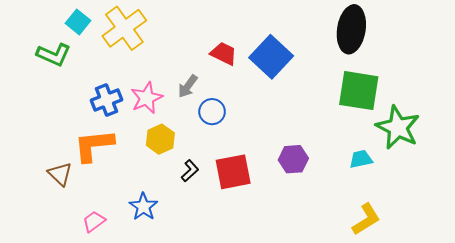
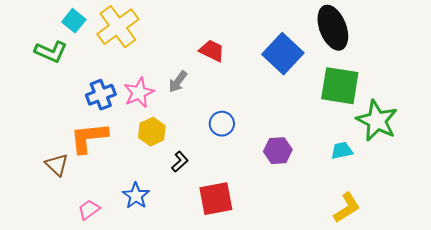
black ellipse: (351, 29) -> (333, 28), turned -30
blue square: (271, 57) -> (283, 54), moved
blue circle: (212, 112) -> (222, 124), moved
red square: (233, 172) -> (216, 199), moved

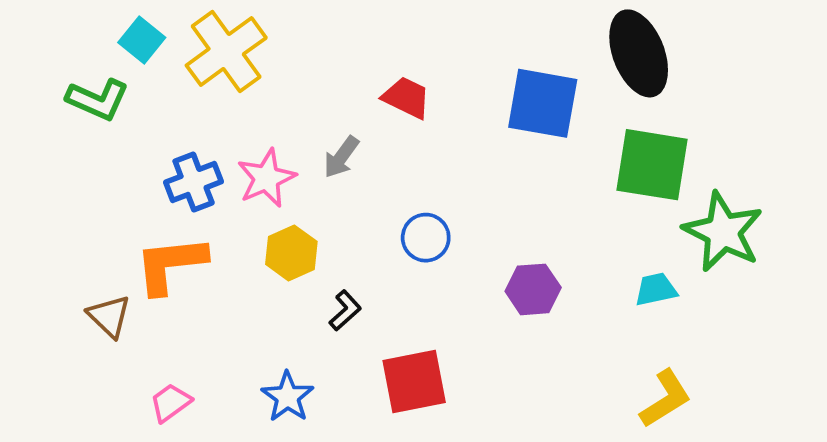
blue square: (283, 54) -> (543, 103), turned -33
blue star: (136, 196) -> (288, 397), moved

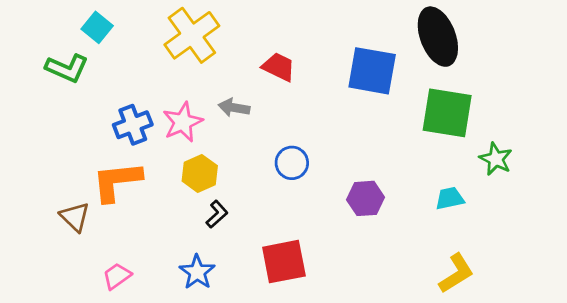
yellow cross: (226, 52) -> (192, 35), moved
gray arrow: (341, 157) -> (234, 108), turned 64
green star: (723, 232) -> (496, 159), size x0.6
black L-shape: (345, 310) -> (217, 214), moved

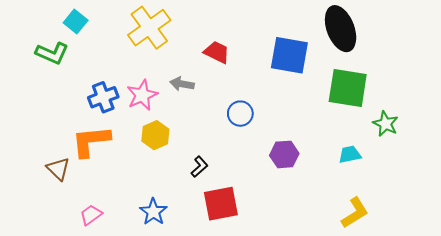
blue circle: (292, 163) -> (240, 114), moved
black L-shape: (217, 214) -> (199, 167), moved

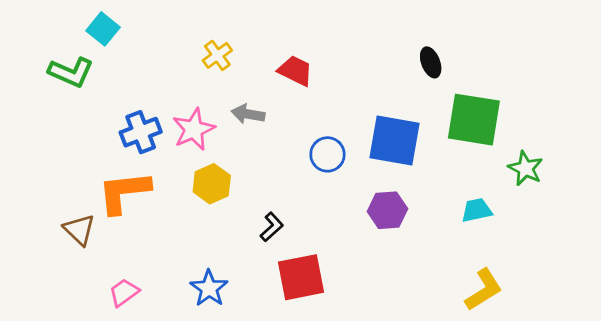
yellow cross: (149, 28) -> (217, 55), moved, size x0.5
black ellipse: (341, 29) -> (431, 62), moved, size x0.5
blue square: (289, 55) -> (394, 140), moved

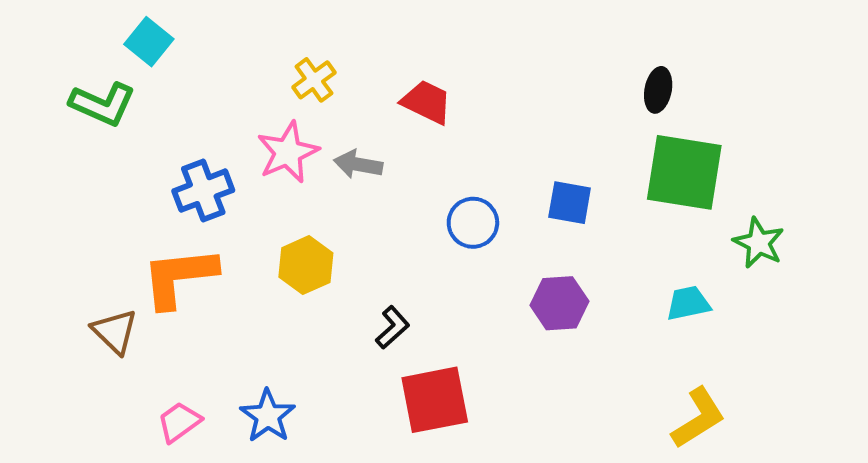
black ellipse: (431, 62) -> (658, 90), moved, turned 32
pink star: (194, 129) -> (288, 152), moved
blue square: (394, 140) -> (570, 203), size x0.6
blue star: (209, 288) -> (268, 416), moved

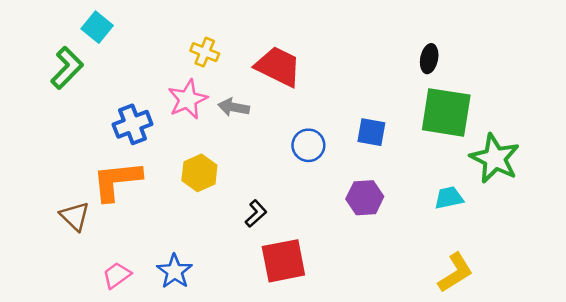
yellow cross: (314, 80) -> (205, 52), turned -32
red trapezoid: (427, 102) -> (278, 67), size x1.4
green L-shape: (103, 104) -> (67, 68), turned -69
green star: (759, 243) -> (495, 158), size x1.5

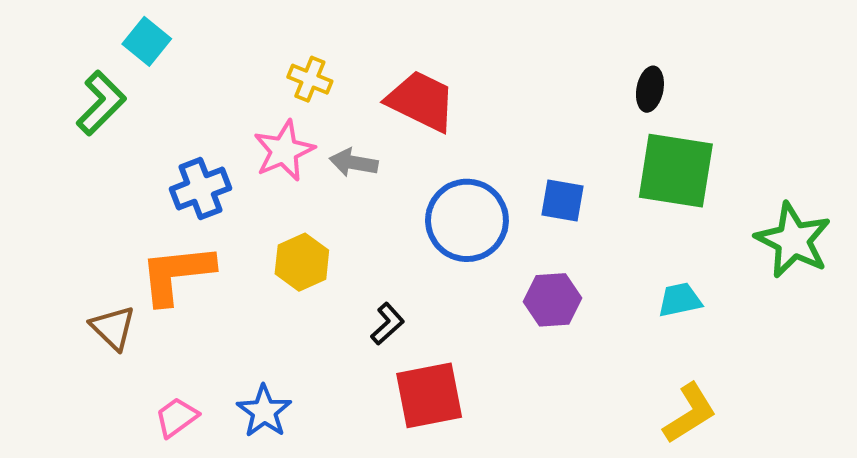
blue circle: (308, 145) -> (467, 220), size x1.6
green star: (495, 158) -> (793, 240), moved

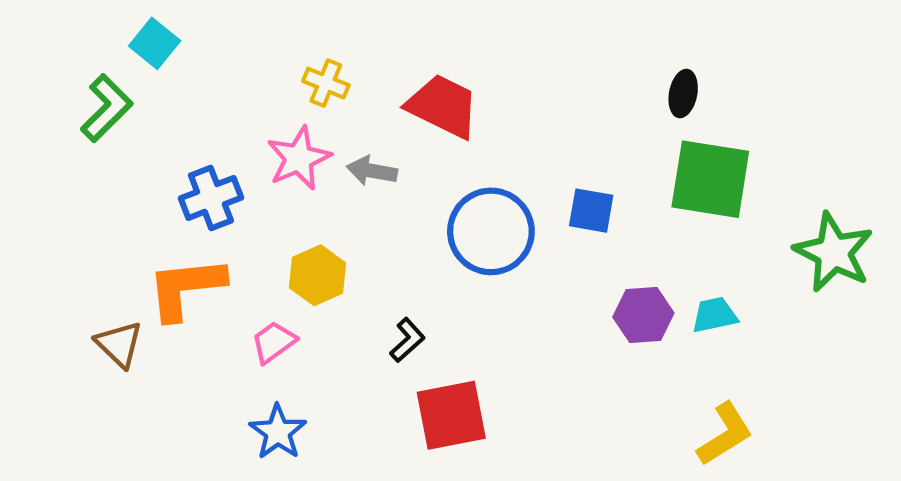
purple hexagon: (553, 300) -> (643, 315), moved
pink trapezoid: (177, 417) -> (274, 342), moved

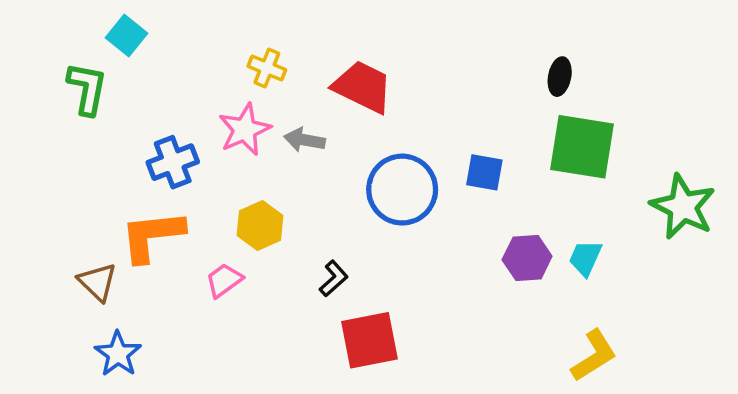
green L-shape: (106, 108) -> (87, 89), turned -34
cyan trapezoid: (714, 315) -> (585, 258), turned -54
blue star: (278, 432) -> (118, 354), moved

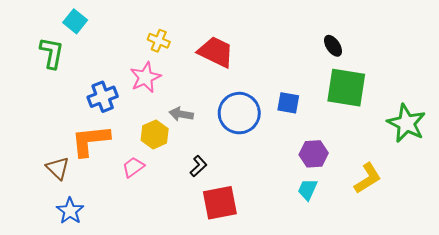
black ellipse: (560, 77) -> (333, 46), turned -45
gray arrow: (305, 140) -> (181, 114), moved
cyan trapezoid: (585, 258) -> (308, 190), moved
yellow L-shape: (594, 356) -> (368, 178), moved

